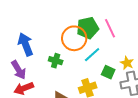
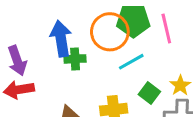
blue arrow: (26, 44) -> (61, 39), moved
green cross: (56, 61) -> (75, 59), turned -32

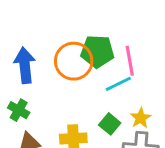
green cross: (75, 59) -> (19, 110), moved, turned 30
cyan line: (131, 62) -> (118, 84), moved

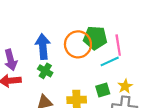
green cross: (19, 110) -> (45, 71), moved
green square: (110, 124) -> (103, 90), turned 32

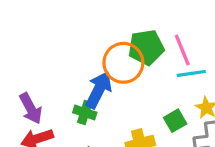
blue arrow: (43, 47) -> (99, 90), moved, turned 45
cyan line: (110, 61) -> (191, 73), moved, turned 30

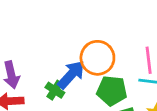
green pentagon: (146, 47) -> (112, 91), moved

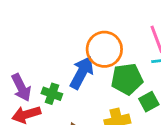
green cross: (55, 90) -> (52, 94), moved

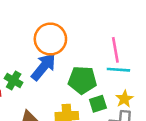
orange circle: (104, 49) -> (50, 39), moved

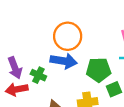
blue arrow: (44, 67) -> (64, 61), turned 65

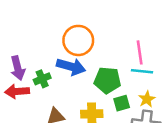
green cross: (38, 75) -> (42, 79), turned 35

